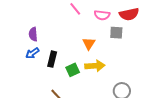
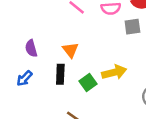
orange triangle: (89, 44) -> (70, 50), moved
blue arrow: (32, 53) -> (24, 78), moved

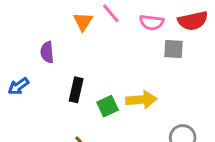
orange triangle: (70, 50) -> (83, 22), moved
blue arrow: (24, 78) -> (18, 86), moved

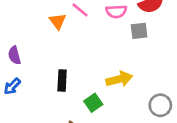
purple semicircle: (47, 52) -> (14, 55), moved
green square: (108, 106) -> (93, 103), moved

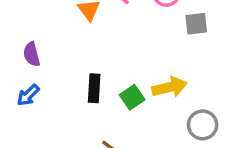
green square: (93, 103) -> (132, 97), moved
gray circle: (160, 105) -> (203, 125), moved

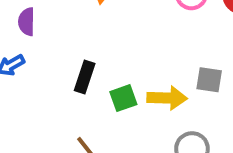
gray square: (196, 24) -> (209, 80), moved

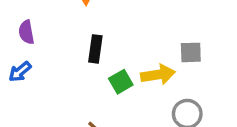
black rectangle: (85, 77) -> (95, 49), moved

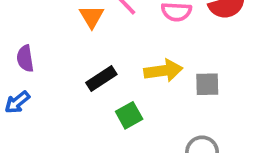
black rectangle: (95, 49) -> (101, 78), turned 48
yellow arrow: (158, 75) -> (163, 71), moved

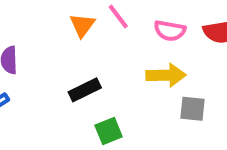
yellow arrow: (163, 71) -> (166, 75), moved

